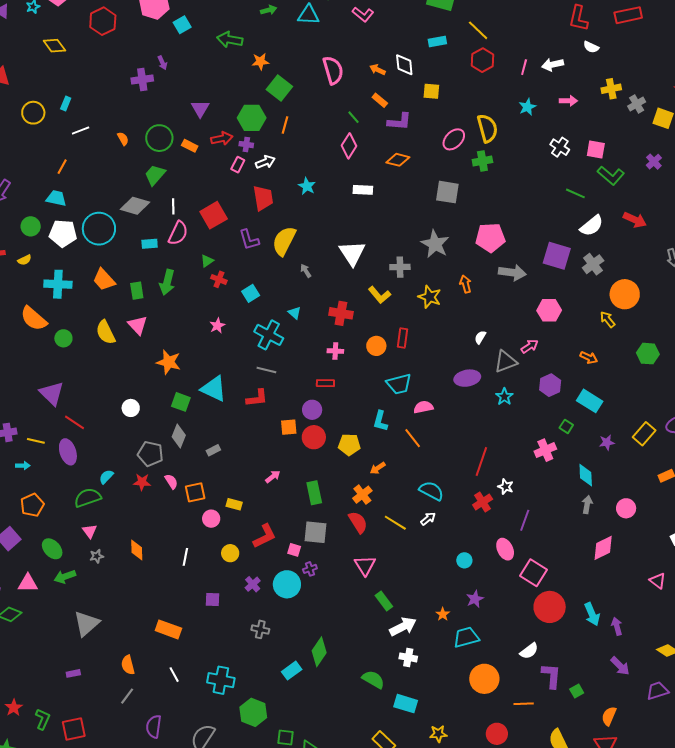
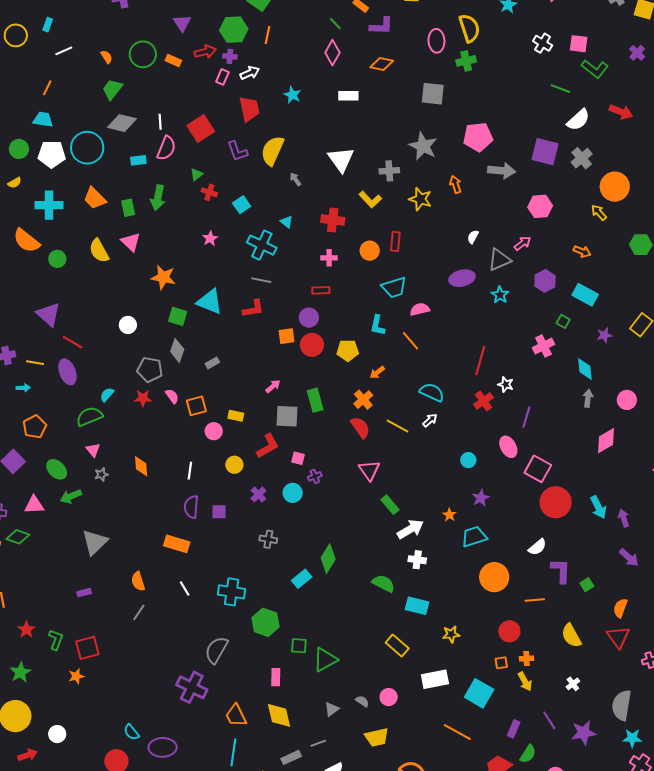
pink ellipse: (454, 139) -> (436, 41), turned -45
green trapezoid: (155, 175) -> (112, 89), moved
gray square: (315, 532) -> (287, 416), moved
cyan circle: (287, 584) -> (293, 493), size x0.7
purple semicircle: (154, 727) -> (191, 507), moved

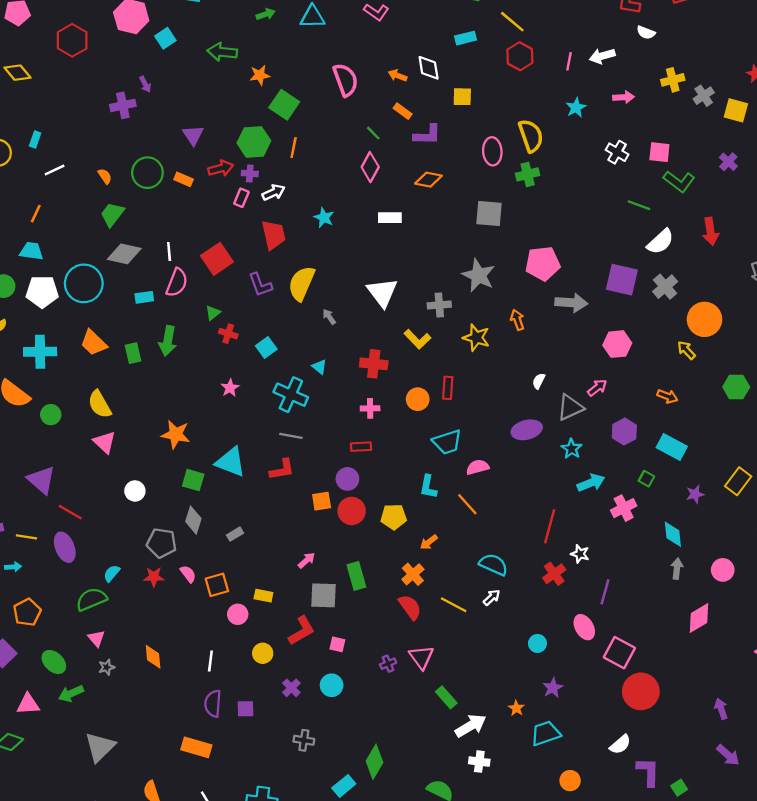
red arrow: (621, 112) -> (710, 231), turned 60
pink triangle: (131, 242) -> (105, 442), moved
purple cross: (315, 476) -> (388, 664), moved
cyan arrow: (598, 507) -> (591, 483), moved, turned -85
orange circle: (494, 577) -> (570, 781), size x0.6

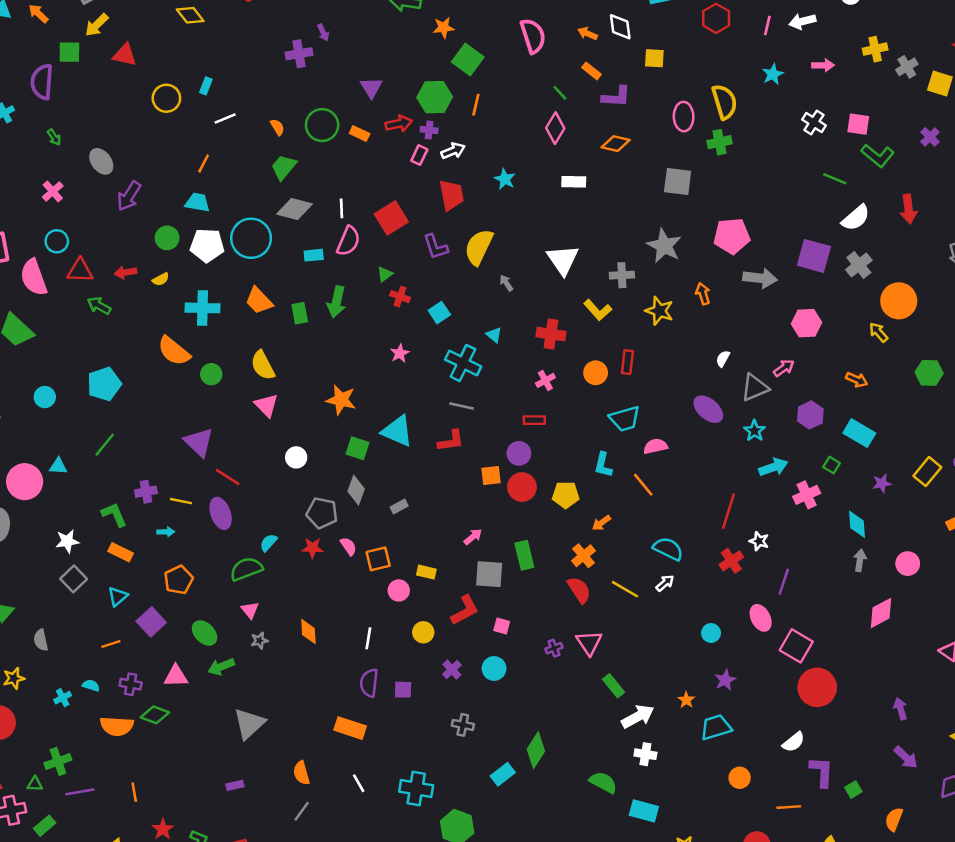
pink cross: (370, 408) -> (545, 380), turned -30
purple ellipse: (527, 430) -> (708, 409), turned 52

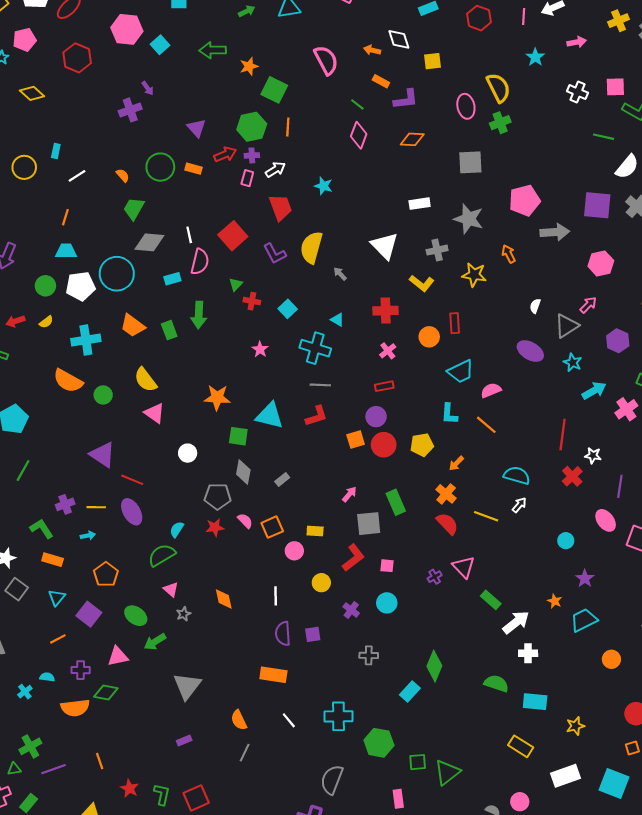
white rectangle: (574, 182) -> (420, 204), moved

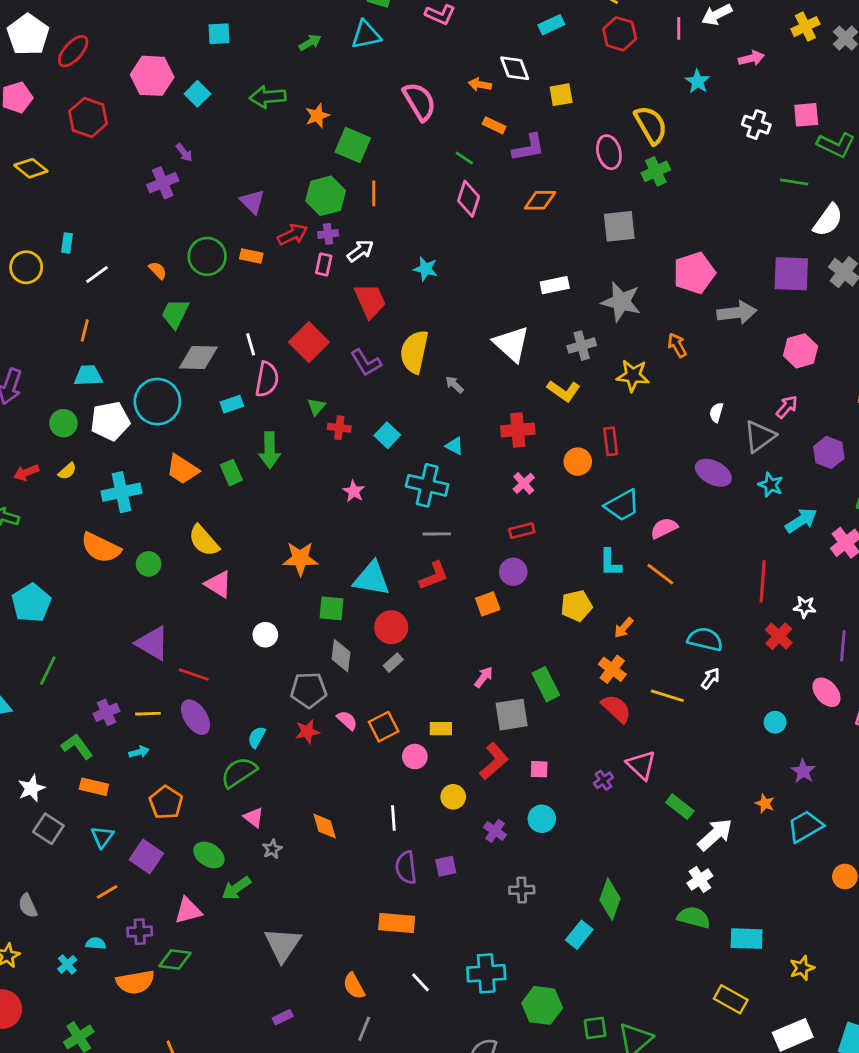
red circle: (384, 445) -> (391, 627), moved
white cross: (528, 653) -> (700, 879), moved, turned -30

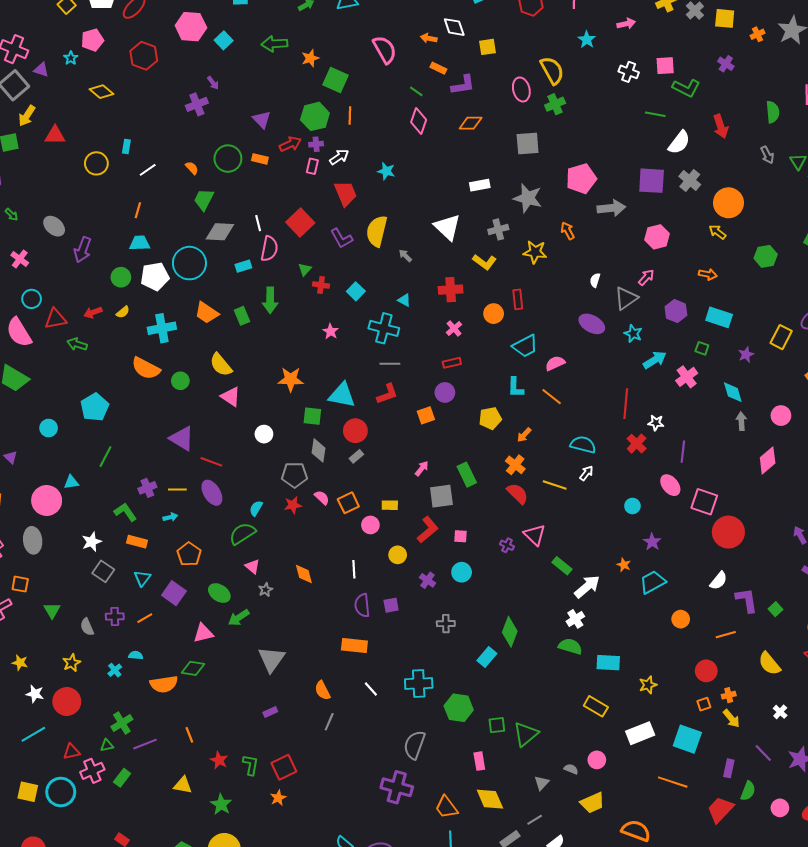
purple cross: (603, 780) -> (507, 545), turned -32
purple cross: (140, 932) -> (115, 616), moved

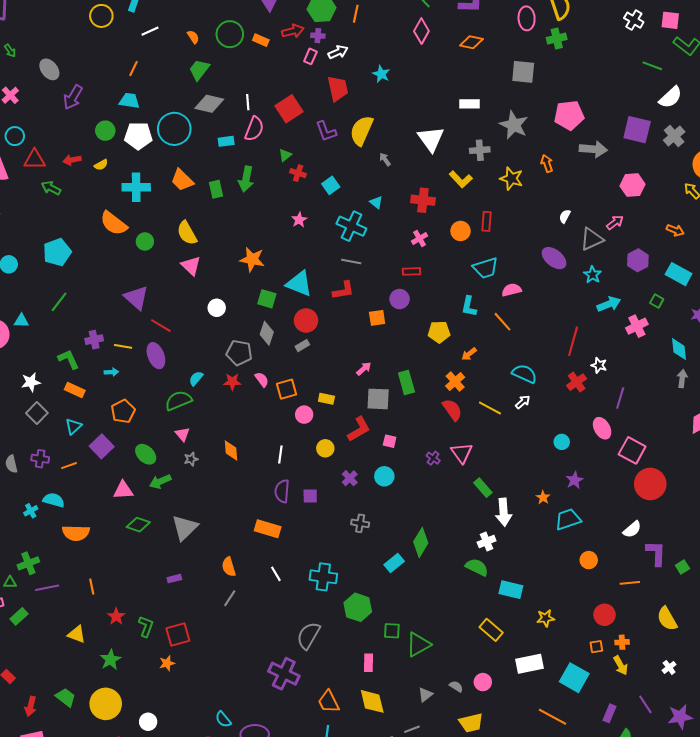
white arrow: (587, 587) -> (504, 512), turned 116
cyan semicircle: (136, 655) -> (54, 500), size x1.5
green diamond: (193, 668) -> (138, 525), moved

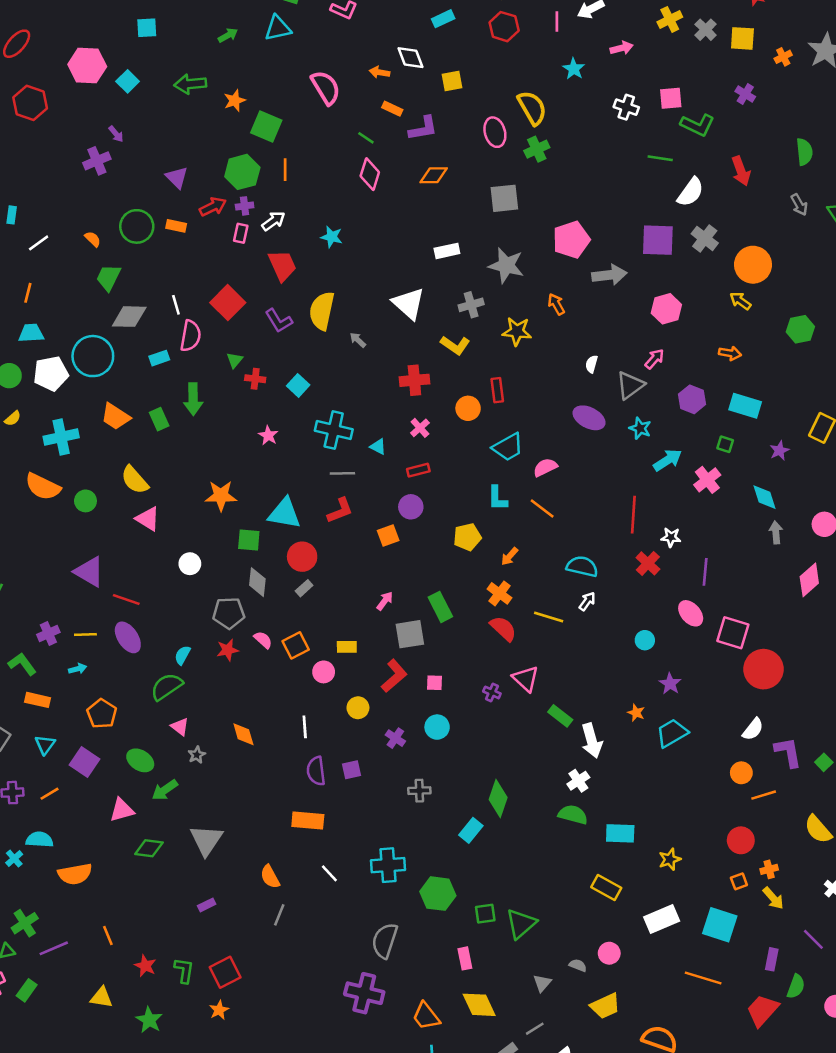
cyan triangle: (376, 202) -> (378, 447), moved
orange circle: (589, 560) -> (741, 773), moved

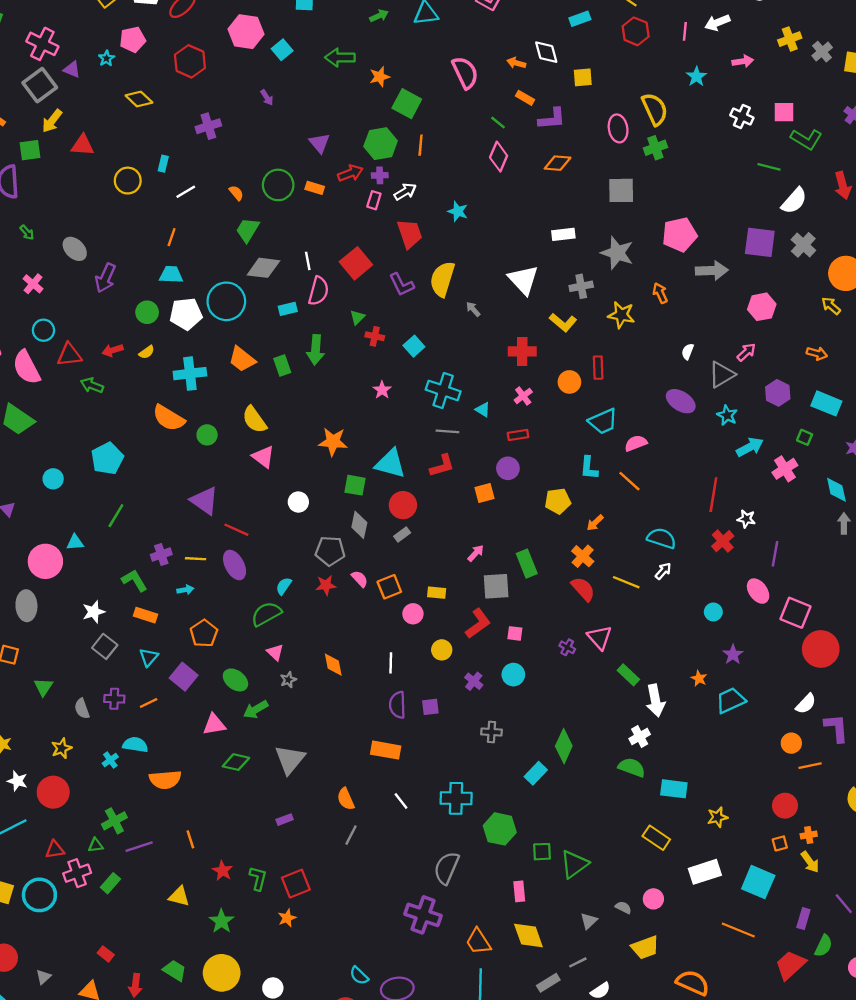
purple cross: (97, 161) -> (208, 126), moved

